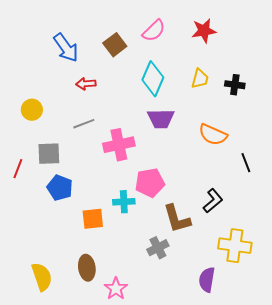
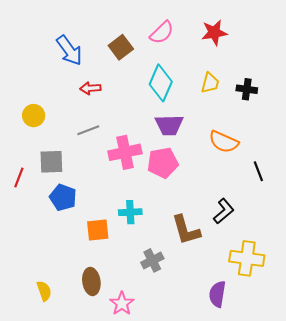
pink pentagon: (150, 183) -> (163, 163), moved
gray cross: (158, 248) -> (152, 260), moved
yellow semicircle: (42, 277) -> (44, 291), size x0.7

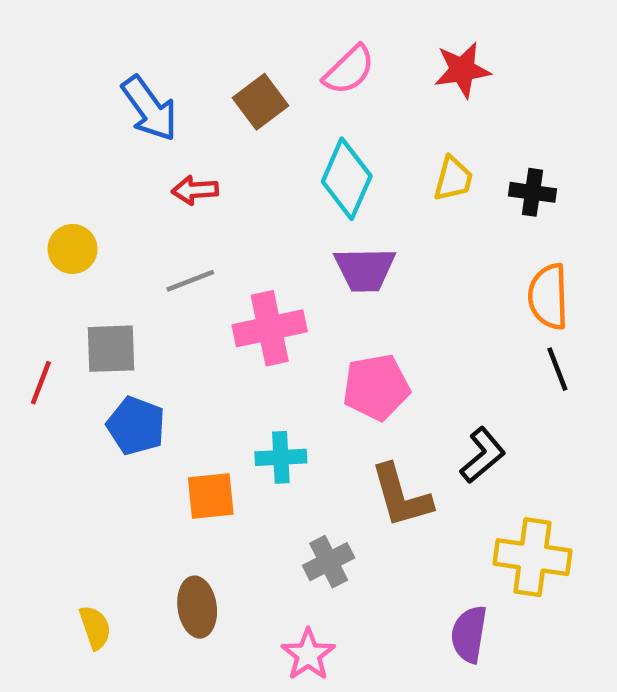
orange semicircle: (224, 142) -> (548, 297), moved, turned 64
pink pentagon: (163, 163) -> (376, 387), moved
pink star: (122, 304) -> (308, 655), moved

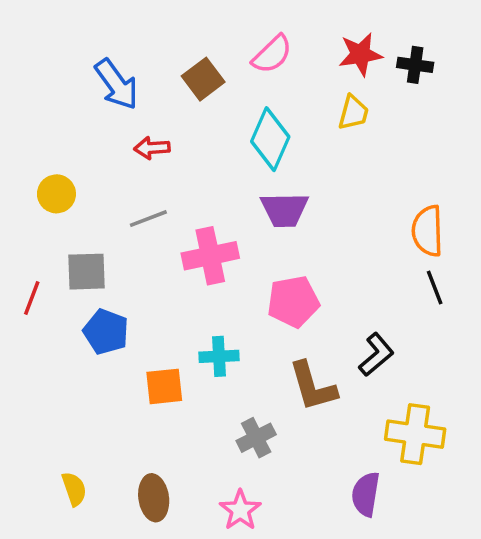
yellow trapezoid: (453, 179) -> (353, 113), moved
black cross: (532, 192) -> (415, 65), moved
brown ellipse: (197, 607) -> (154, 498), moved

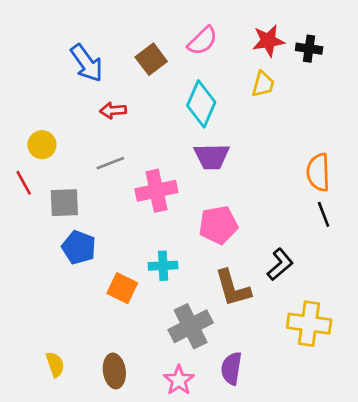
red line: (32, 298) -> (24, 183), moved, turned -50
orange square: (164, 386) -> (122, 288), turned 32
gray cross: (256, 438) -> (191, 326), size x1.5
purple semicircle: (366, 494) -> (231, 368), moved

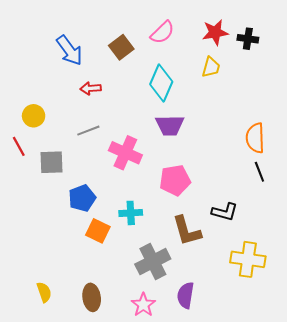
pink cross: (156, 191) -> (125, 153), turned 36
blue pentagon: (79, 247) -> (82, 198), moved, turned 30
black L-shape: (280, 264) -> (225, 212), turned 55

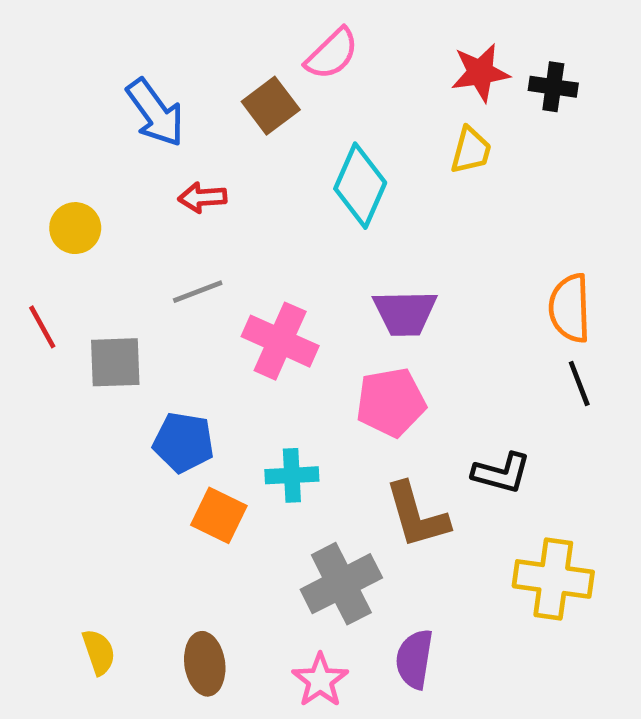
pink semicircle: (162, 32) -> (332, 54), moved
yellow circle: (34, 116) -> (75, 228), moved
purple trapezoid: (170, 125) -> (405, 313), moved
blue pentagon: (82, 198) -> (184, 442), turned 30

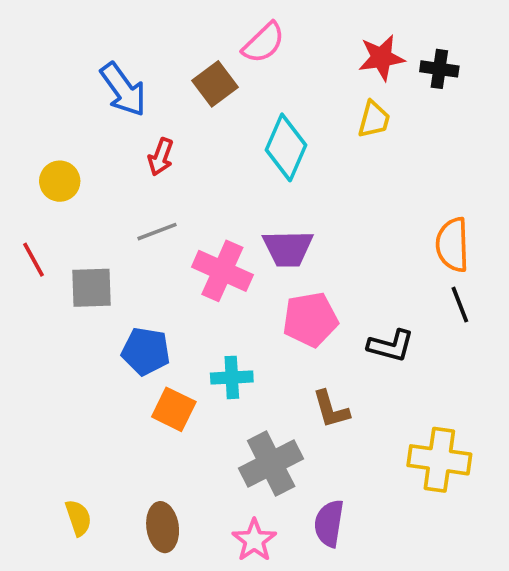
red arrow: (202, 197) -> (161, 157), turned -66
purple trapezoid: (405, 313) -> (288, 248), moved
black L-shape: (501, 473) -> (391, 346), moved
brown L-shape: (417, 515) -> (331, 409), size x0.7

